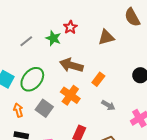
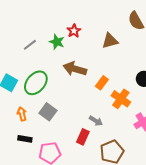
orange cross: (70, 95) -> (121, 99), moved
gray arrow: (108, 105) -> (96, 121), moved

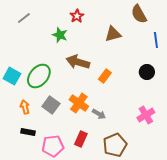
red star: (74, 31) -> (77, 16), moved
gray line: (30, 45) -> (24, 18), moved
orange cross: (121, 99) -> (79, 103), moved
red rectangle: (83, 137) -> (81, 139), moved

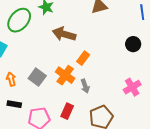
green ellipse: (39, 76) -> (19, 20), moved
orange rectangle: (105, 76) -> (83, 58), moved
gray arrow: (99, 114) -> (85, 86), turned 40

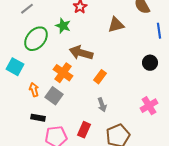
orange cross: (65, 75) -> (63, 73), moved
orange arrow: (11, 79) -> (34, 90), moved
black rectangle: (14, 104) -> (38, 118), moved

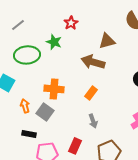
green ellipse: (36, 39) -> (27, 55), turned 45
brown arrow: (81, 53) -> (93, 62), moved
orange cross: (63, 73) -> (54, 89), turned -30

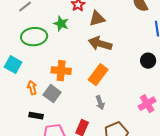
brown triangle: (107, 41) -> (97, 19), moved
orange rectangle: (91, 93) -> (98, 75), size x1.5

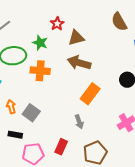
orange cross: (61, 71) -> (40, 71), moved
orange rectangle: (98, 75) -> (90, 94), moved

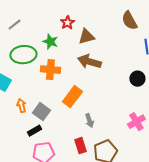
orange rectangle: (90, 94) -> (72, 97), moved
black rectangle: (15, 135) -> (34, 131), moved, turned -40
red rectangle: (61, 147) -> (80, 146), moved, turned -42

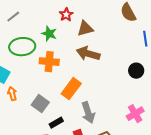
orange arrow: (21, 106) -> (12, 94), moved
gray arrow: (89, 121) -> (88, 113), size x1.5
black rectangle: (34, 131) -> (56, 123), moved

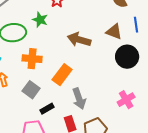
brown triangle: (85, 29) -> (114, 32), moved, turned 36
orange cross: (49, 62) -> (32, 59), moved
black circle: (136, 71) -> (127, 57), size x1.5

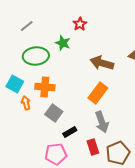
orange cross: (32, 59) -> (45, 87), moved
orange rectangle: (62, 75) -> (98, 93), moved

